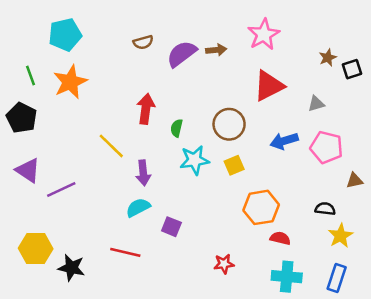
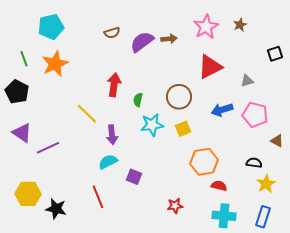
brown star: (328, 58) -> (240, 25), moved
brown triangle: (355, 181) -> (277, 141), turned 40
red line: (125, 252) -> (98, 197), turned 55

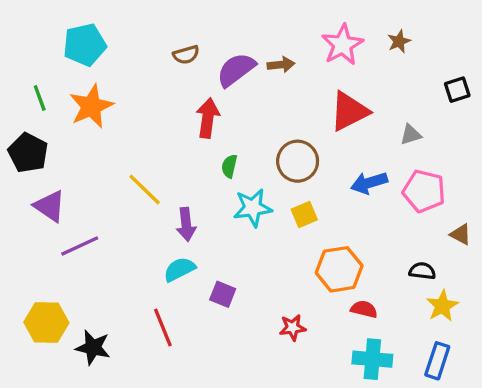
red arrow: (114, 85) -> (208, 118), moved
purple triangle: (22, 133) -> (50, 206), moved
red star: (175, 206) -> (293, 328), moved

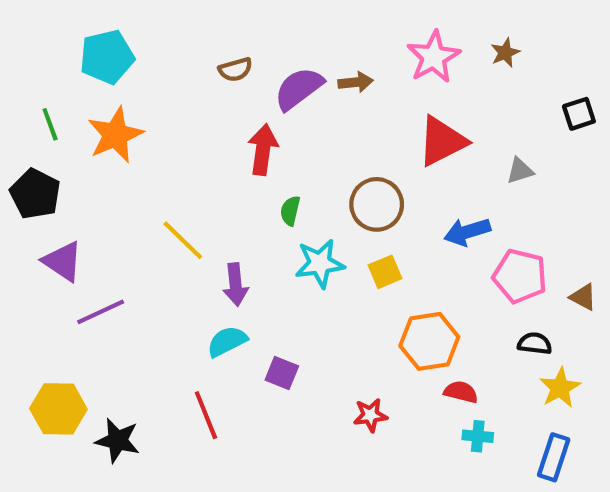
pink pentagon: (424, 191) -> (520, 276), moved
cyan cross: (372, 359) -> (478, 436), moved, size x0.6

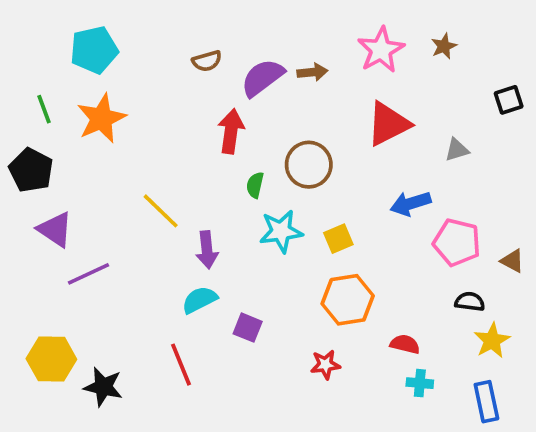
brown circle: (377, 204) -> (309, 165), moved
orange hexagon: (429, 341) -> (348, 300), moved
blue rectangle: (554, 457) -> (486, 402), turned -30

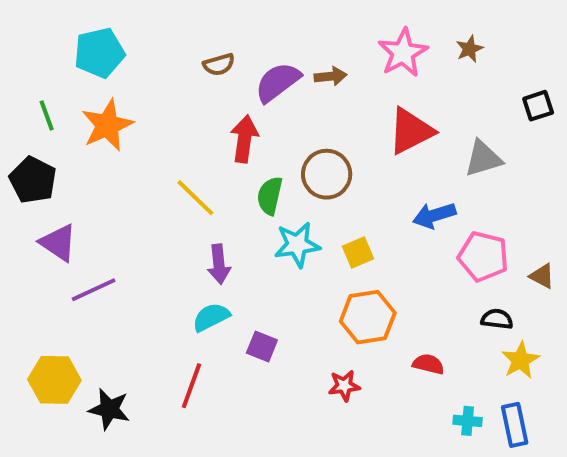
gray triangle: (457, 150) -> (483, 159), size x1.5
green semicircle: (255, 185) -> (270, 196), size x1.4
yellow line: (161, 211) -> (195, 198), moved
red line: (181, 365) -> (191, 386), turned 42
cyan cross: (420, 383) -> (468, 421), moved

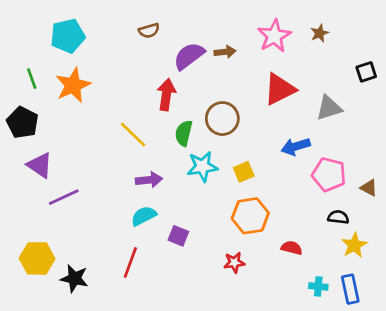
brown semicircle: (219, 65) -> (149, 31), moved
purple arrow: (219, 264) -> (149, 180), turned -90

